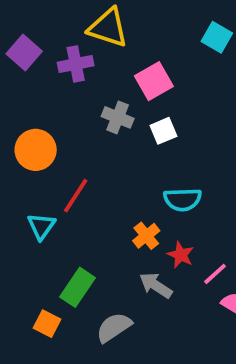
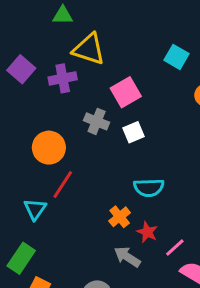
orange circle: (36, 150) -> (49, 148), moved
green rectangle: (78, 287) -> (21, 258), moved

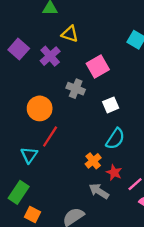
yellow triangle: (89, 49) -> (70, 34), size x0.7
purple cross: (63, 78) -> (50, 56), turned -30
white square: (133, 132) -> (111, 105), moved
cyan semicircle: (149, 188) -> (115, 139), turned -55

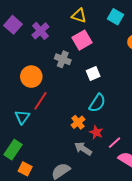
yellow triangle: (70, 34) -> (79, 16), moved

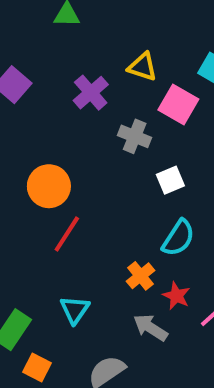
purple cross: (40, 31) -> (91, 93), moved
pink square: (82, 40) -> (178, 105), moved, turned -30
gray cross: (63, 59) -> (135, 136), moved
cyan triangle: (22, 117) -> (75, 310), moved

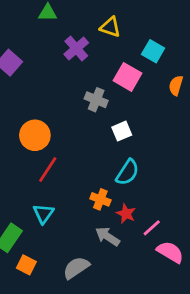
yellow triangle: (142, 67) -> (110, 27), moved
purple cross: (91, 93) -> (76, 48), moved
orange cross: (140, 276) -> (100, 199), turned -30
cyan triangle: (75, 310) -> (43, 214), moved

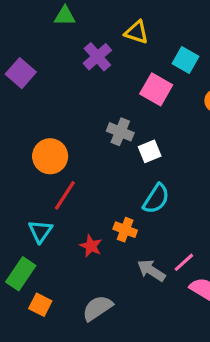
gray cross: (96, 100) -> (120, 132), moved
cyan triangle: (43, 214) -> (40, 231), moved
red star: (126, 214) -> (91, 246), moved
gray arrow: (108, 236) -> (151, 270), moved

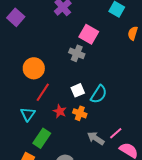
pink square: (156, 89) -> (89, 34), moved
white square: (150, 151) -> (78, 90), moved
red star: (91, 246) -> (60, 111), moved
green rectangle: (21, 274) -> (42, 138), moved

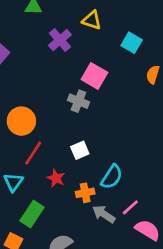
cyan semicircle: (99, 94) -> (112, 177), moved
orange cross: (80, 113) -> (85, 193), moved, turned -32

